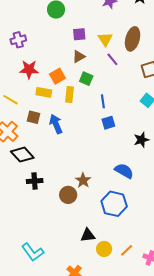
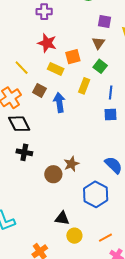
brown triangle: (79, 57) -> (98, 43), turned -40
yellow rectangle: (69, 94) -> (84, 86), moved
orange line: (127, 250) -> (105, 238), moved

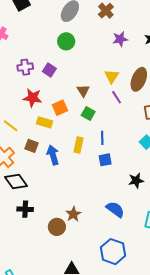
purple square: (104, 22) -> (49, 70), moved, turned 32
yellow rectangle: (84, 86) -> (79, 145), moved
blue hexagon: (96, 194) -> (113, 252), moved

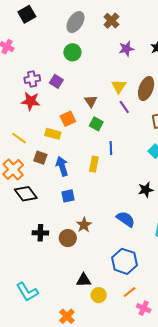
red star: (32, 98) -> (31, 101), moved
yellow rectangle: (79, 145) -> (94, 164), moved
blue square: (105, 160) -> (68, 196), moved
black cross: (25, 209) -> (40, 233), moved

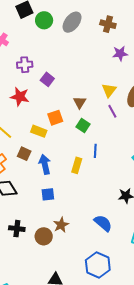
brown cross: (111, 21) -> (108, 24), turned -35
green circle: (72, 52) -> (44, 20), moved
purple cross: (32, 79) -> (25, 65), moved

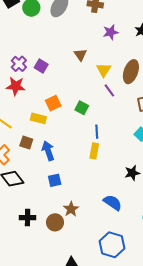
purple cross: (25, 65) -> (19, 64), moved, turned -35
brown triangle: (80, 102) -> (80, 55), moved
yellow rectangle: (77, 165) -> (94, 151), moved

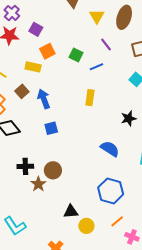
purple square: (41, 66) -> (36, 29), moved
purple line: (109, 90) -> (106, 44), moved
blue line: (97, 132) -> (96, 67), moved, turned 72
brown square: (26, 142) -> (22, 91), turned 32
brown star: (71, 209) -> (38, 184), moved

